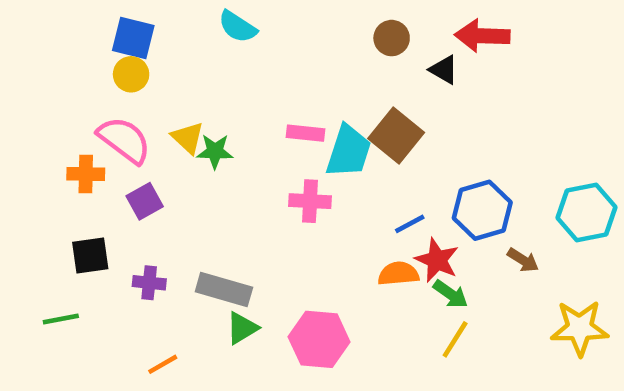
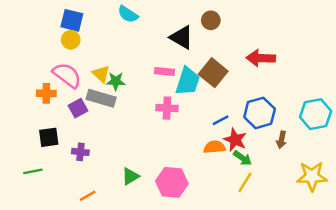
red arrow: (482, 36) -> (261, 58), moved
black triangle: (444, 70) -> (182, 37), moved, size x1.5
brown arrow: (523, 260) -> (281, 140), turned 70
gray rectangle: (224, 290) -> (101, 98), moved

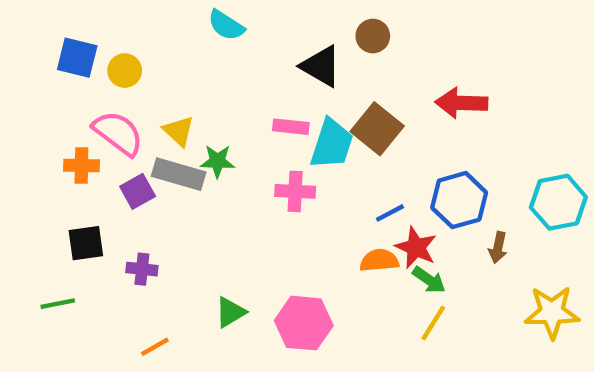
blue square: (72, 20) -> (77, 58), moved
green star: (116, 81) -> (217, 161), moved

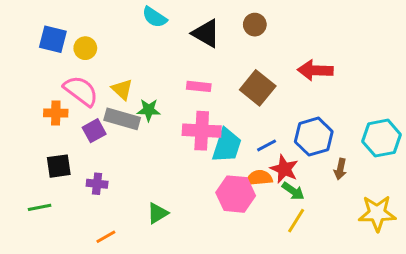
black triangle: (321, 66) -> (206, 33), moved
cyan trapezoid: (332, 144) -> (227, 145), moved
pink cross: (295, 191) -> (202, 131), size x1.4
pink hexagon: (304, 323) -> (236, 194), moved

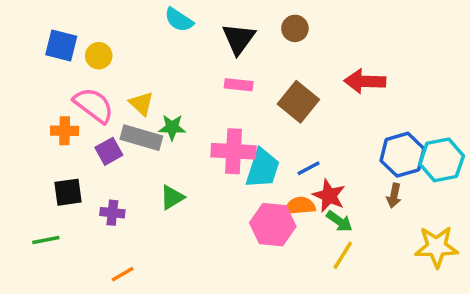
black triangle: (206, 33) -> (239, 39), turned 36
pink rectangle: (199, 86) -> (239, 85), moved
blue hexagon: (314, 137) -> (402, 155), moved
green triangle: (158, 213) -> (172, 197), moved

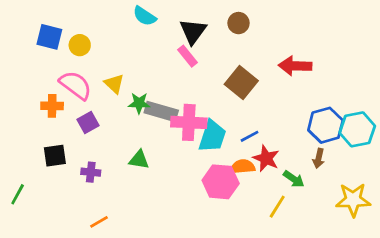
pink rectangle: (239, 85) -> (187, 56), moved, turned 45
gray rectangle: (141, 138) -> (161, 111), moved
green triangle: (172, 197) -> (139, 160), turned 40
green arrow: (339, 221) -> (294, 179), moved
green line: (46, 240) -> (18, 194), moved, turned -50

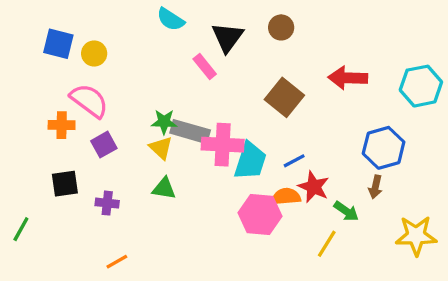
pink rectangle: (187, 56) -> (205, 67), moved
yellow triangle: (114, 84) -> (161, 148), moved
cyan hexagon: (357, 129) -> (421, 86), moved

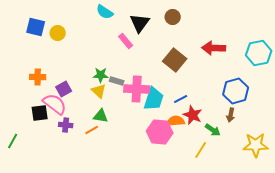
pink semicircle: (89, 101) -> (55, 104), moved
gray rectangle: (190, 132) -> (117, 81), size x0.6
orange line: (117, 262) -> (92, 130), moved

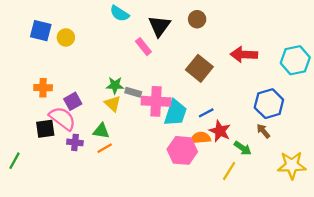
brown arrow: (231, 115) -> (263, 131), turned 128
green triangle: (101, 116) -> (101, 131), moved

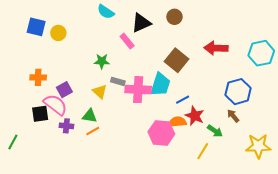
black triangle: (159, 26) -> (141, 23), turned 30
green star: (115, 85) -> (102, 61), moved
cyan trapezoid: (175, 113) -> (160, 84), moved

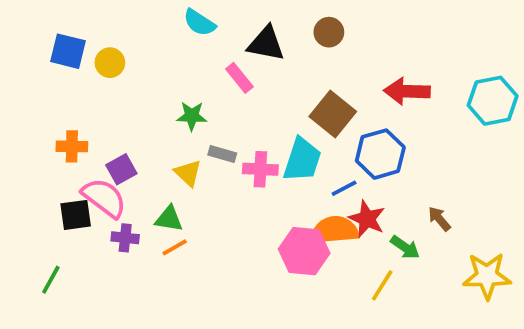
black triangle: (141, 23) -> (266, 44), turned 35
pink cross: (138, 90) -> (260, 169), size x0.7
blue hexagon: (238, 92) -> (380, 154), moved
orange semicircle: (178, 122) -> (335, 230), size x1.4
green line: (13, 142) -> (51, 280), moved

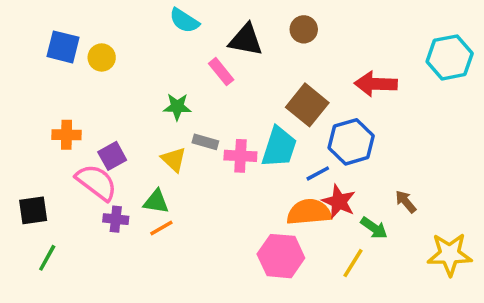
cyan hexagon: (493, 101) -> (450, 57), moved
black square: (76, 215) -> (33, 210), moved
pink hexagon: (304, 251) -> (281, 256), moved

